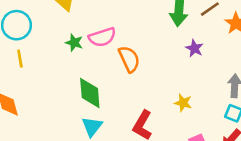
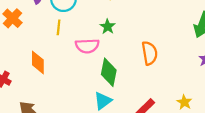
pink semicircle: (102, 37) -> (87, 46), moved

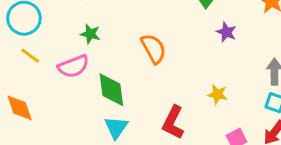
yellow line: (59, 27) -> (30, 56), turned -40

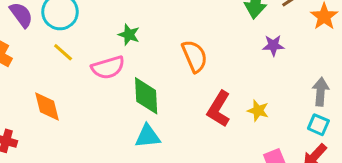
purple star: (226, 32) -> (273, 45), turned -30
red L-shape: (173, 122) -> (219, 109), moved
cyan triangle: (116, 127) -> (148, 136), turned 45

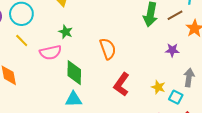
purple star: (273, 45) -> (172, 50), moved
yellow star: (258, 111) -> (158, 87), moved
cyan square: (318, 125) -> (176, 97), moved

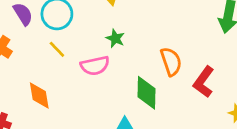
green diamond: (74, 73) -> (147, 93), moved
red L-shape: (121, 84) -> (204, 82), moved

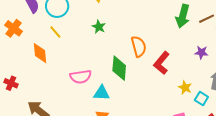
pink semicircle: (95, 66) -> (81, 77), moved
orange diamond: (39, 95) -> (40, 53), moved

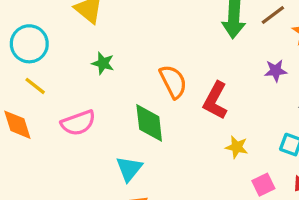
pink semicircle: (81, 77) -> (78, 123), moved
yellow star: (185, 87) -> (237, 147), moved
cyan triangle: (102, 93) -> (129, 169), turned -42

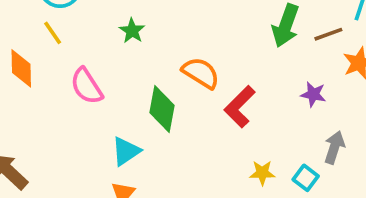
orange semicircle: (173, 82) -> (201, 73), turned -48
pink semicircle: (78, 123) -> (87, 86), turned 60
yellow star: (237, 147) -> (262, 173), moved, turned -30

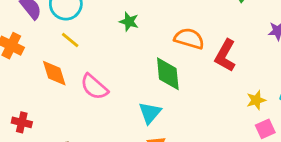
pink semicircle: (87, 86) -> (94, 87), moved

